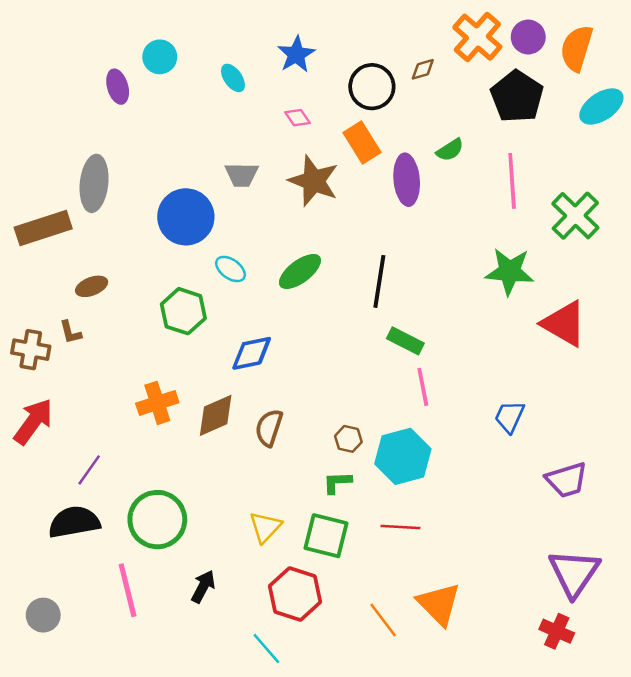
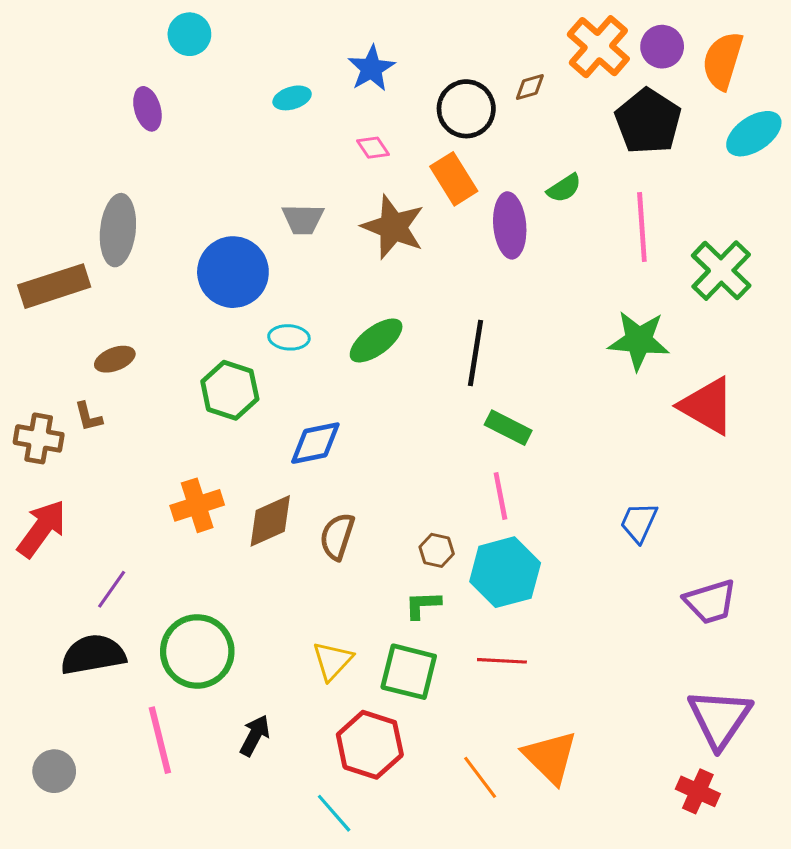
cyan circle: (160, 57) -> (189, 34), moved
cyan ellipse: (233, 78) -> (292, 98), turned -72
cyan ellipse: (230, 269) -> (289, 337), turned -32
pink line: (423, 387) -> (500, 496), moved

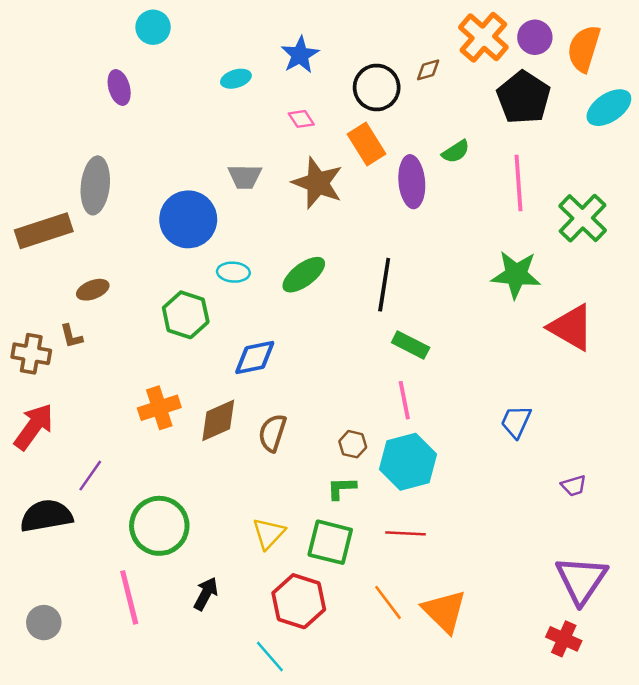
purple trapezoid: (710, 602) -> (574, 486), size x0.6
black semicircle: (93, 655) -> (46, 516), moved
orange line: (480, 777) -> (388, 602), moved

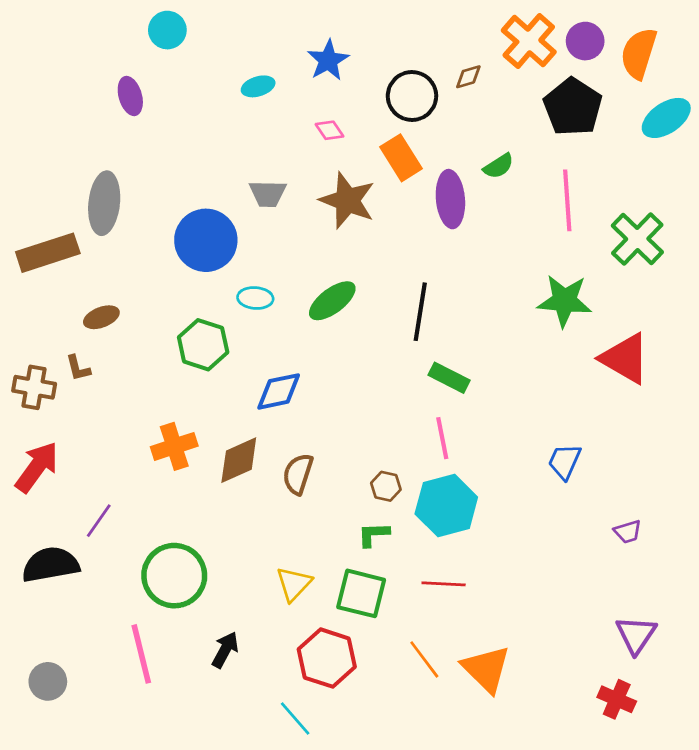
purple triangle: (581, 580) -> (636, 635), size x0.7

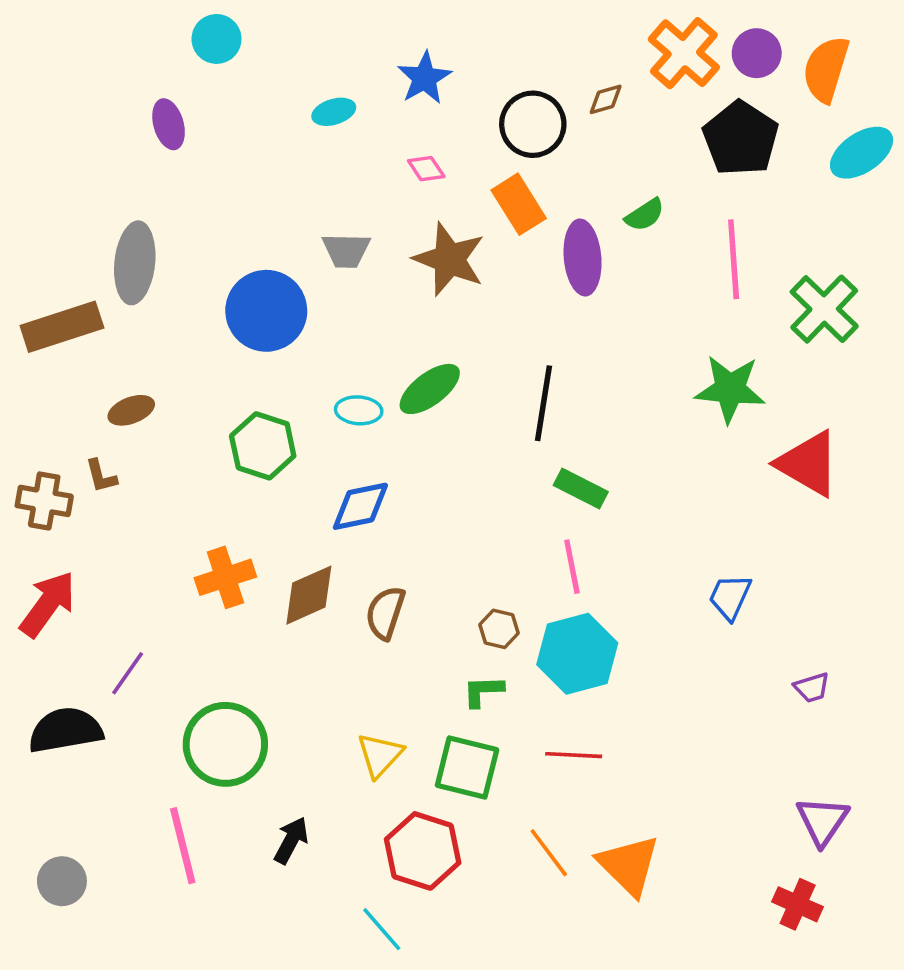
cyan ellipse: (255, 298) -> (359, 410), moved

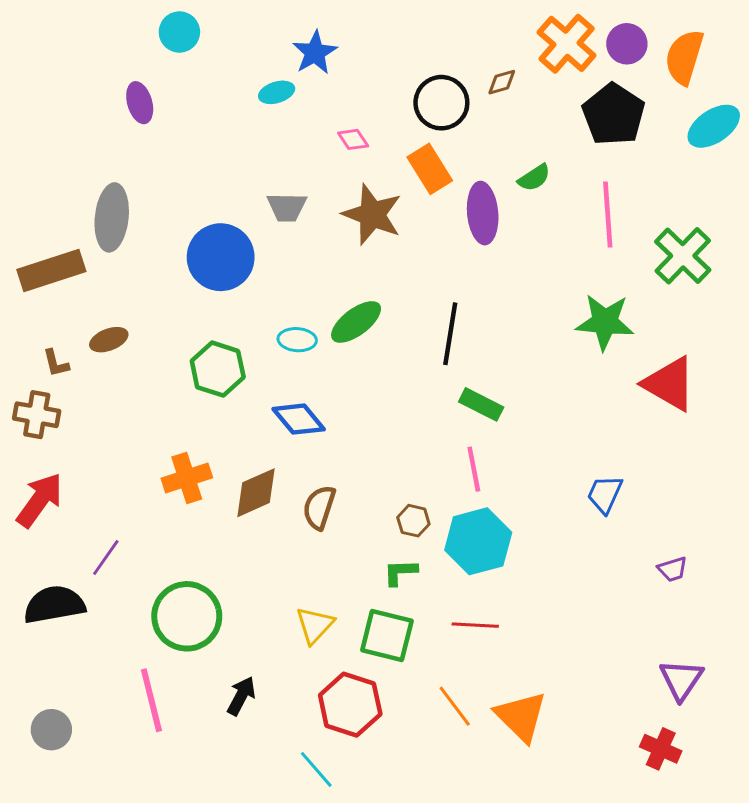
blue star: (424, 78) -> (315, 53), moved
brown L-shape: (101, 476) -> (56, 363), moved
blue diamond: (360, 506) -> (299, 419), turned 62

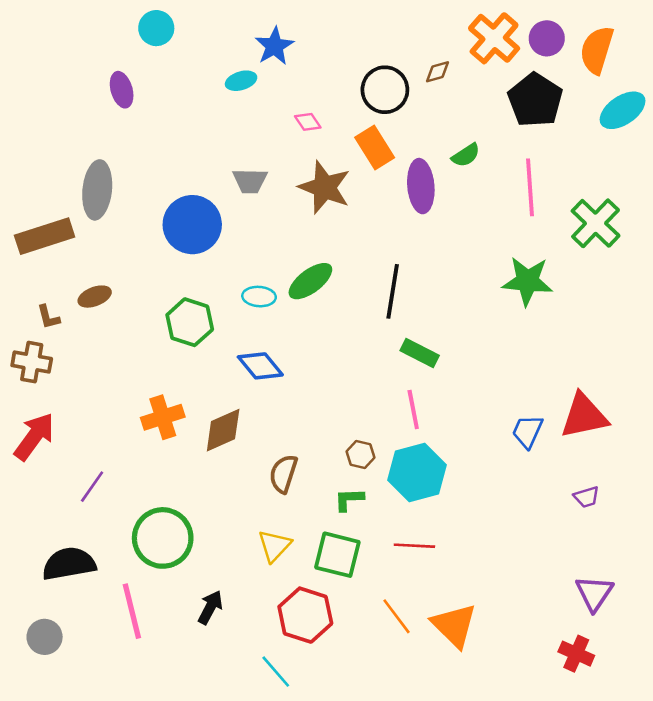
red triangle: (670, 384) -> (584, 416), moved, turned -42
brown semicircle: (319, 507) -> (283, 474), moved
black semicircle: (54, 605) -> (69, 564), moved

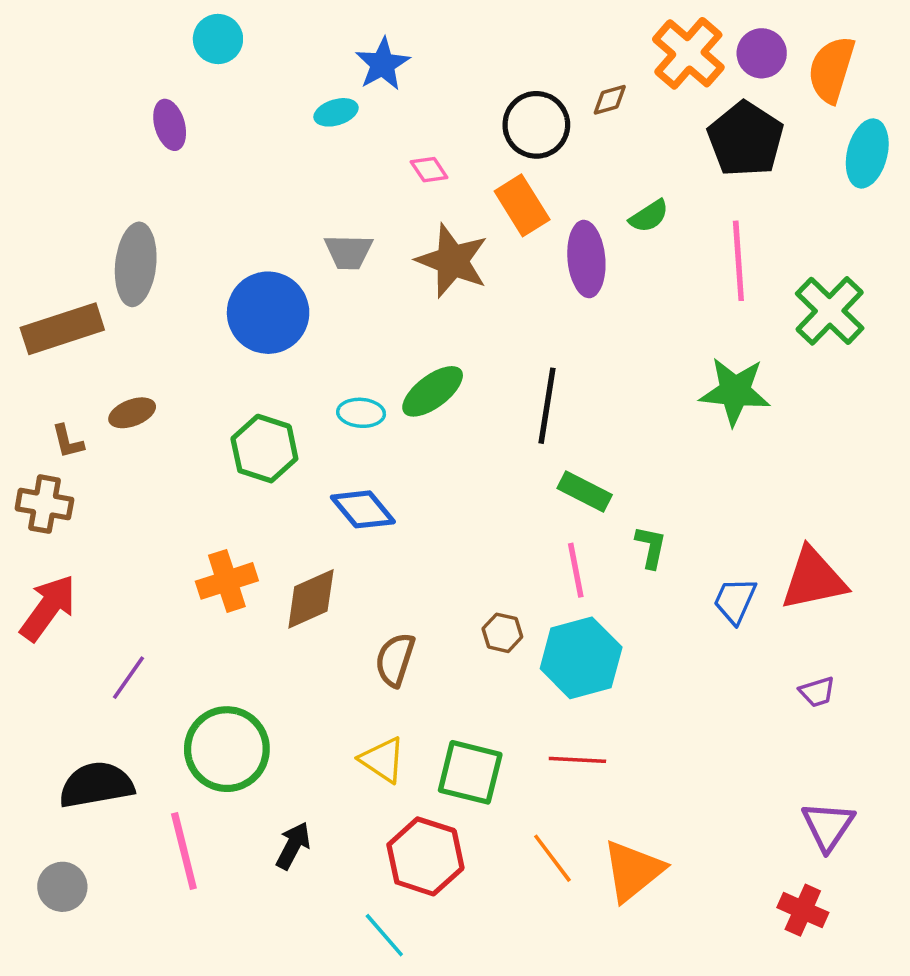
cyan ellipse: (623, 110) -> (867, 153), turned -42
green L-shape: (349, 499) -> (651, 547), moved, turned 104
yellow triangle: (274, 546) -> (383, 760), turned -39
orange triangle: (454, 625) -> (633, 871), turned 36

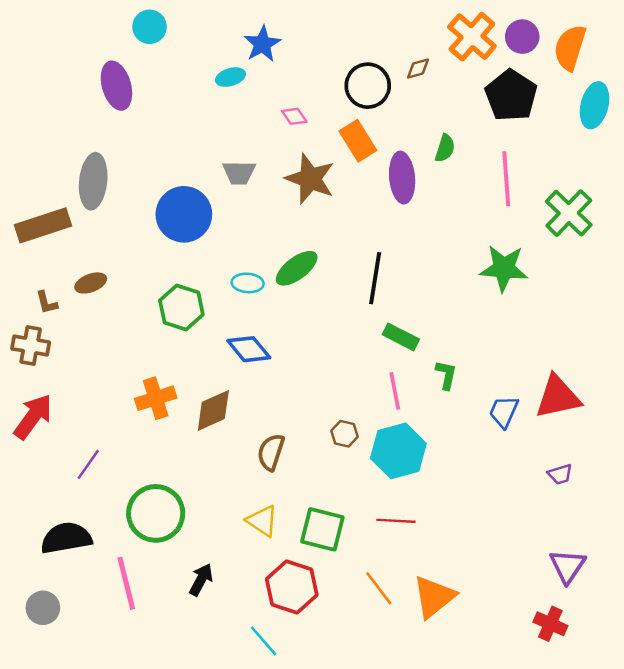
purple ellipse: (170, 125) -> (116, 86), size x1.4
green semicircle: (649, 216) -> (445, 148), turned -40

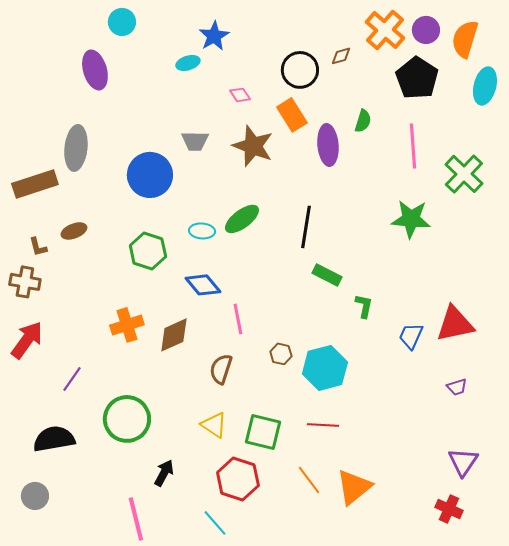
pink line: (395, 391) -> (238, 319), moved
pink line: (126, 583) -> (136, 519), moved

